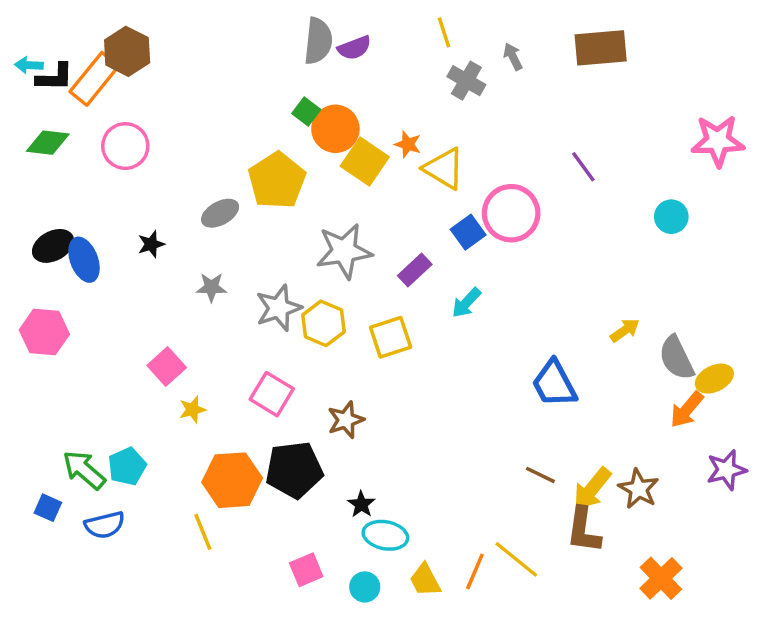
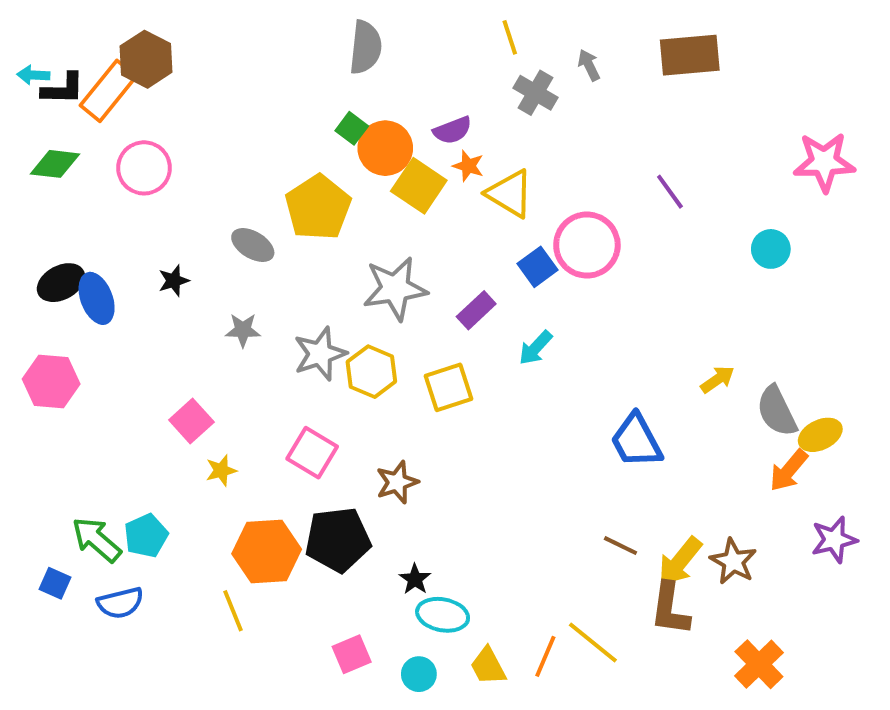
purple semicircle: (354, 48) -> (452, 130), moved
gray ellipse: (220, 213) -> (253, 245), turned 60

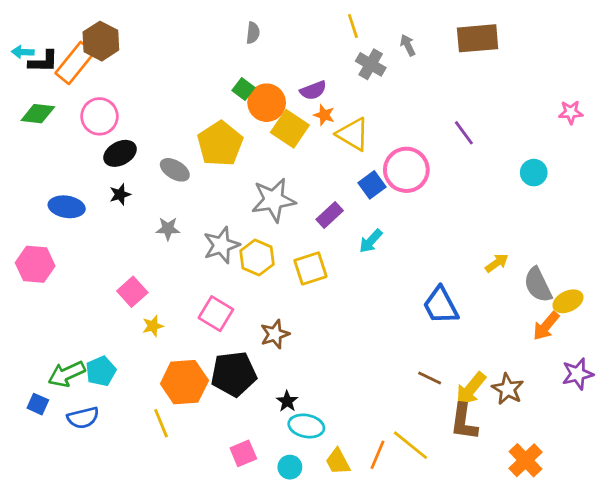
gray semicircle: (365, 47) -> (253, 33), size x0.6
pink star: (824, 162) -> (571, 112), size x0.6
black ellipse: (61, 283) -> (120, 153), moved
blue ellipse: (97, 298) -> (67, 207), turned -60
green arrow: (97, 540) -> (67, 374), turned -66

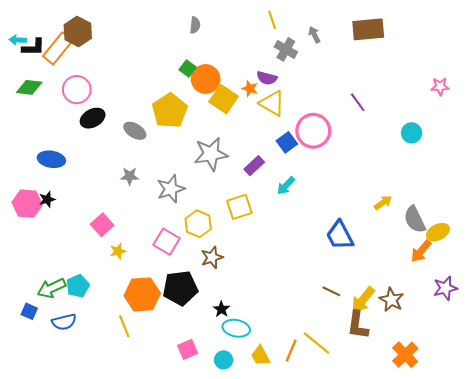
purple semicircle: (313, 90) -> (267, 78), moved, turned 36
black star: (120, 194) -> (47, 199), moved
yellow hexagon: (257, 257) -> (198, 224), moved

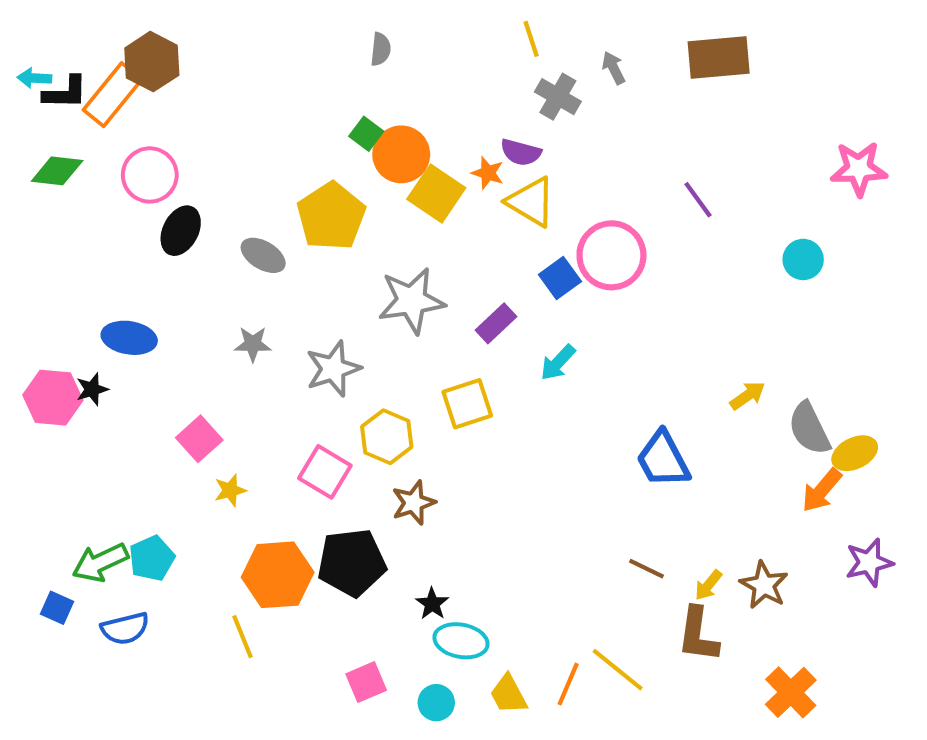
pink star: (440, 86) -> (859, 169), size x1.5
black ellipse: (93, 118) -> (181, 231), turned -35
blue ellipse: (51, 159) -> (129, 338), moved
yellow arrow: (363, 300) -> (708, 585), size x0.6

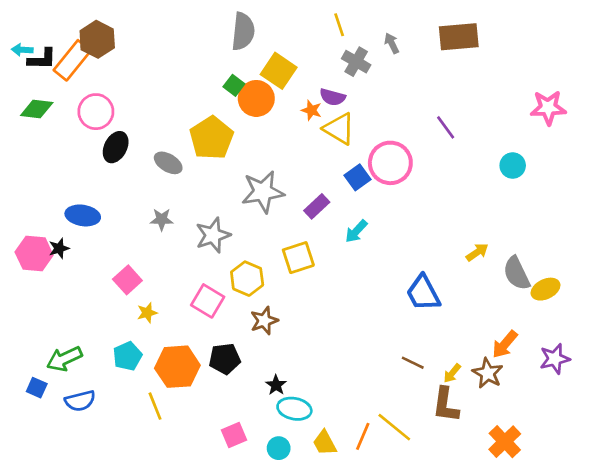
gray semicircle: (381, 49) -> (243, 31), size x1.8
yellow square: (436, 194) -> (279, 71), moved
orange arrow: (822, 490) -> (505, 344), moved
cyan pentagon: (152, 558) -> (127, 356), moved
black pentagon: (352, 562) -> (225, 359), size x0.7

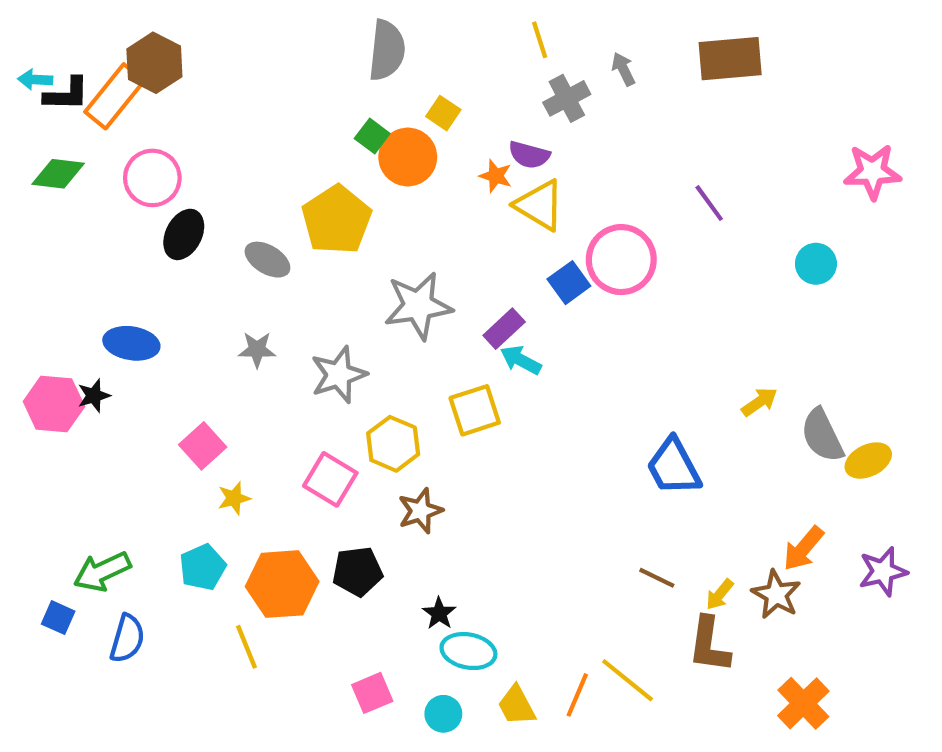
gray cross: (356, 62) -> (567, 98), turned 32
yellow square: (279, 71) -> (443, 113), size x0.6
cyan arrow: (356, 231) -> (521, 360), moved, turned 75
blue semicircle: (80, 401) -> (127, 638), turned -60

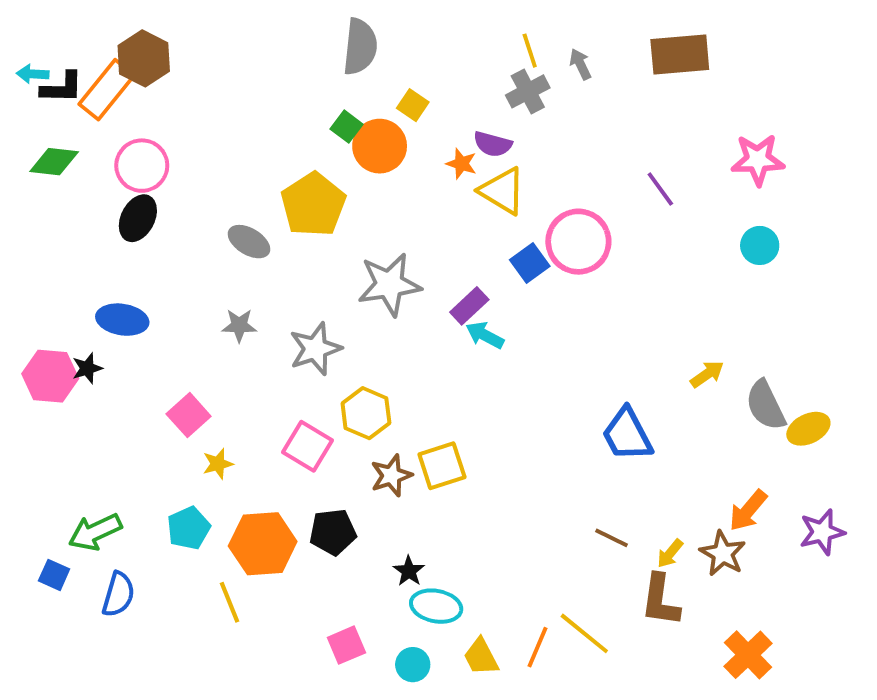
yellow line: (540, 40) -> (530, 51), moved
pink star: (872, 172) -> (758, 160), moved
black ellipse: (184, 234) -> (138, 218), moved
yellow square: (475, 410) -> (442, 466), moved

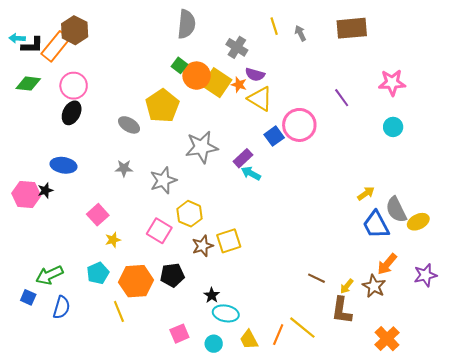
gray cross: (528, 91) -> (237, 47), moved, turned -30
yellow square: (413, 105) -> (217, 83), moved, size x1.8
blue trapezoid: (627, 435) -> (376, 225), moved

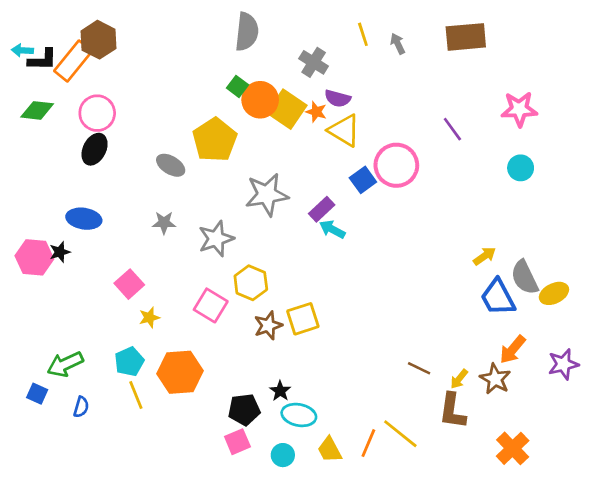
black pentagon: (172, 275) -> (244, 410), moved
blue semicircle: (61, 307) -> (81, 407), size x0.7
yellow line: (119, 311) -> (136, 395), moved

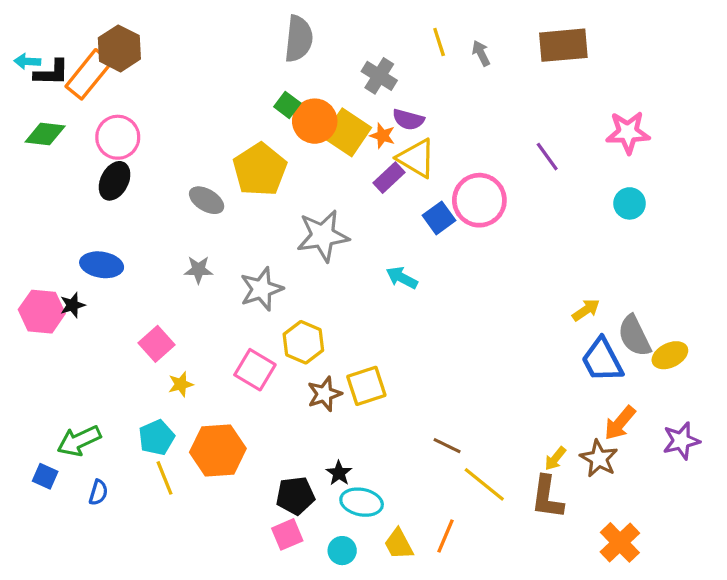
purple rectangle: (322, 209) -> (389, 178), moved
brown line: (419, 368) -> (447, 446), moved
yellow line: (400, 434) -> (484, 484), moved

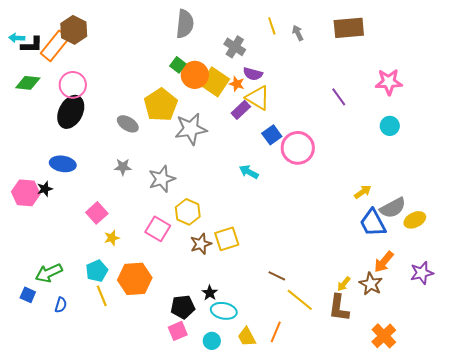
black ellipse: (115, 181) -> (71, 112), size x1.4
pink circle: (479, 200) -> (298, 148), moved
gray star: (323, 236) -> (191, 129), moved
gray semicircle: (634, 336) -> (393, 208), turned -92

